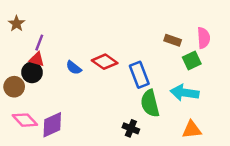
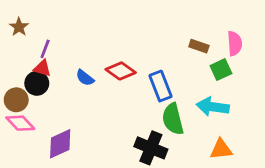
pink diamond: (25, 120) -> (20, 123), moved
black cross: (131, 128) -> (151, 148), size x1.6

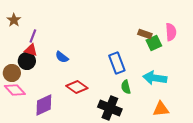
green square: (221, 70) -> (154, 43), moved
red diamond: (121, 71) -> (77, 87), moved
green semicircle: (173, 119) -> (126, 87), size x0.6

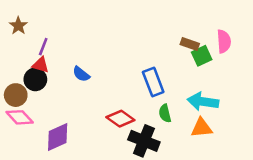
red diamond: (77, 87) -> (120, 119), moved
orange triangle: (161, 109) -> (202, 128), moved

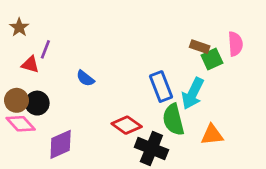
red triangle: (41, 65) -> (30, 65), moved
black circle: (35, 79) -> (37, 103), moved
cyan arrow: (203, 102) -> (193, 93), moved, turned -72
green semicircle: (165, 113) -> (173, 120), size x1.6

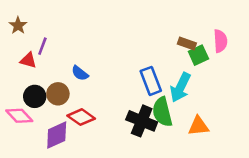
brown circle: (16, 100) -> (58, 94), moved
red diamond: (127, 125) -> (81, 117), moved
black cross: (151, 149) -> (142, 121), moved

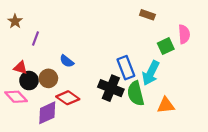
brown rectangle: (187, 44) -> (147, 15), moved
red triangle: (28, 60) -> (20, 68), moved
black cross: (142, 121) -> (111, 88), moved

